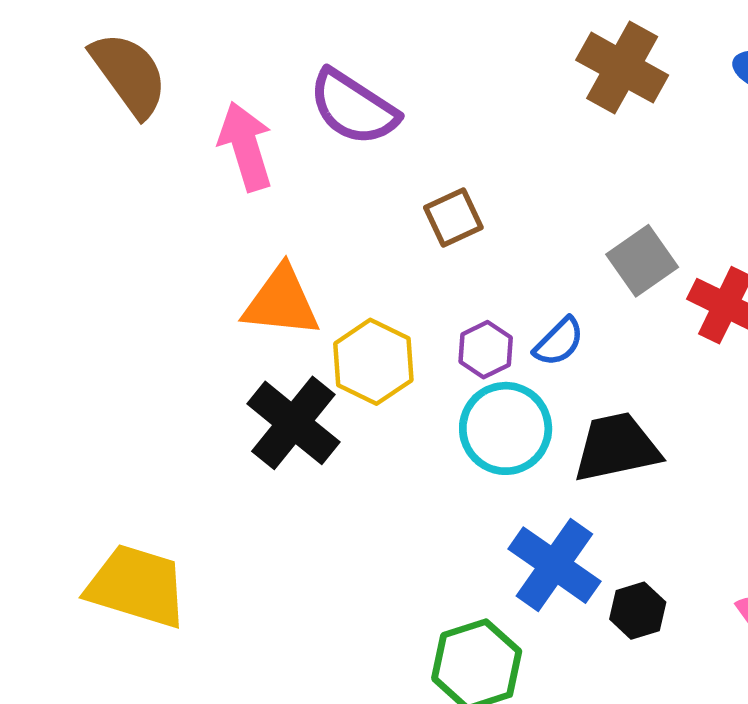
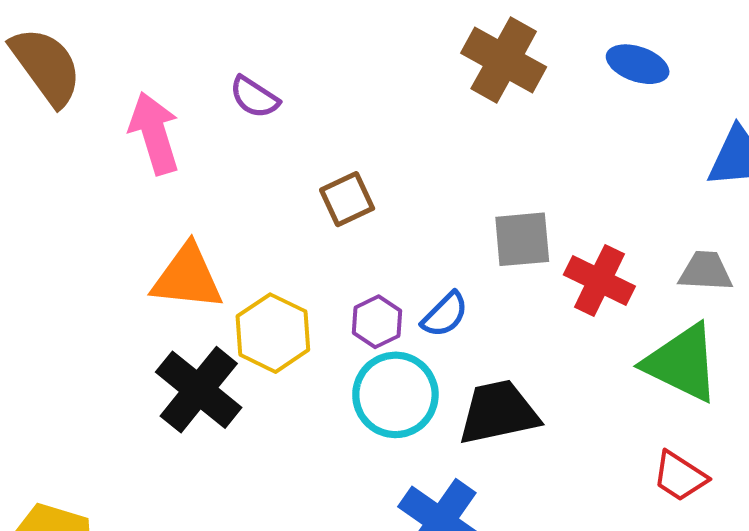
purple semicircle: (353, 108) -> (254, 97), size x0.6
gray square: (642, 261) -> (522, 239), turned 30

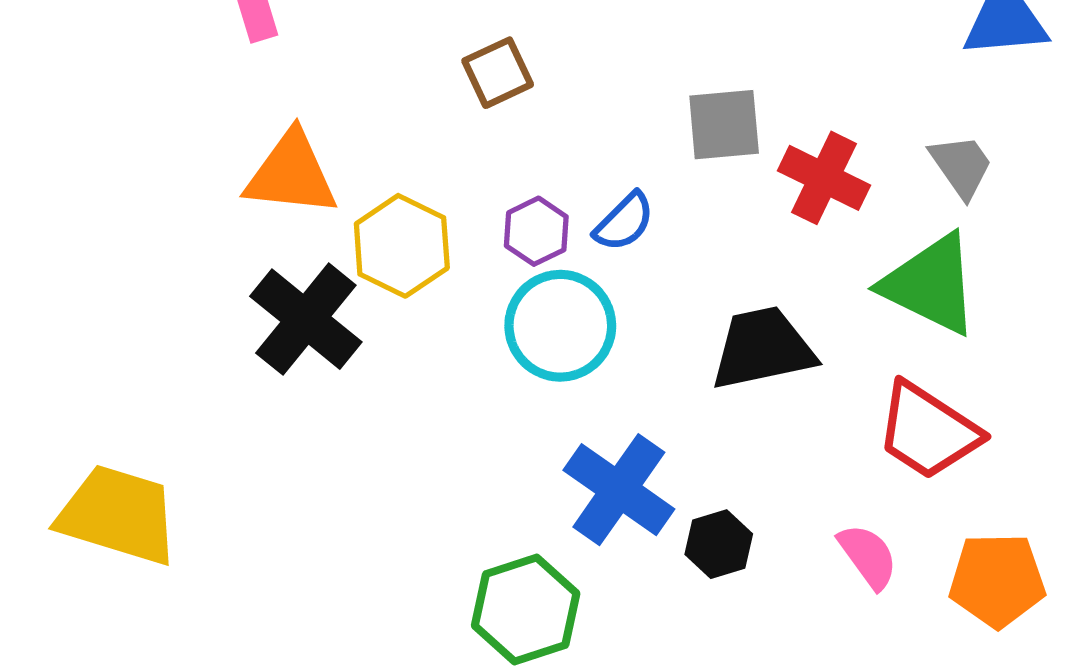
gray trapezoid: (706, 271) -> (961, 166), turned 52
black trapezoid: (498, 412) -> (763, 348), moved
red trapezoid: (680, 476) -> (928, 431), size x1.5

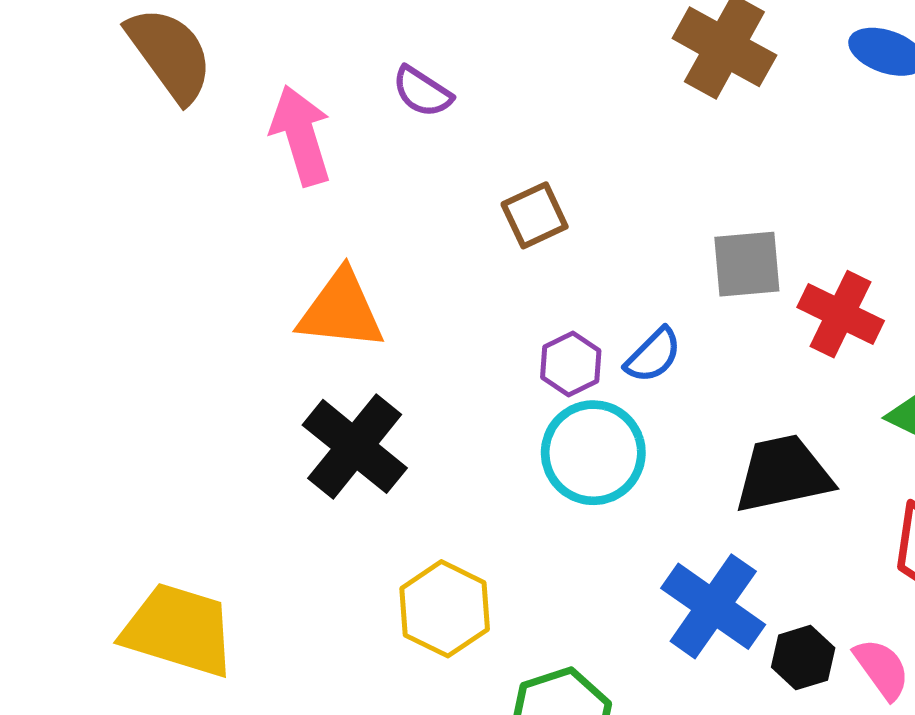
yellow hexagon: (402, 246) -> (445, 609), moved
blue cross: (619, 490) -> (713, 606), moved
black hexagon: (719, 544) -> (803, 658), moved

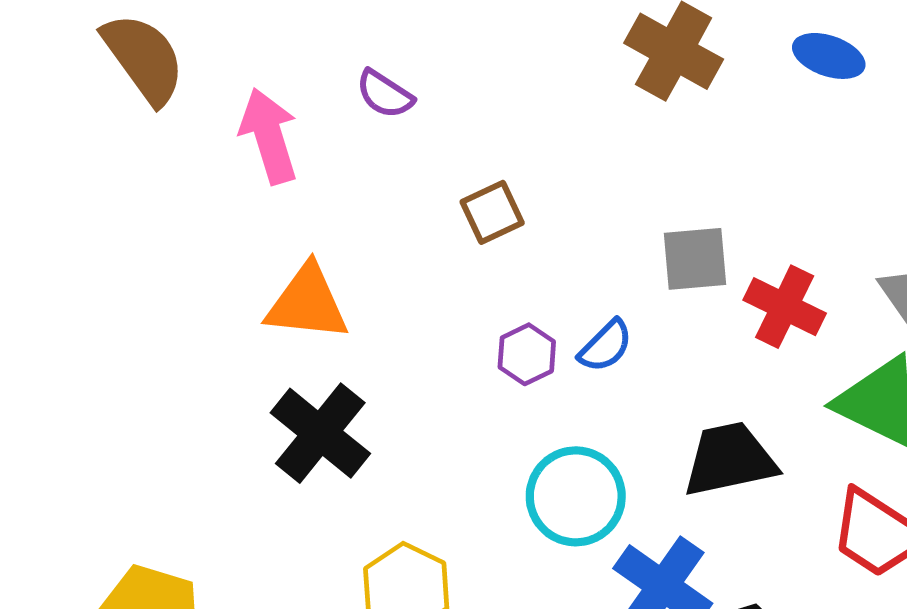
cyan circle: (593, 453) -> (576, 496), moved

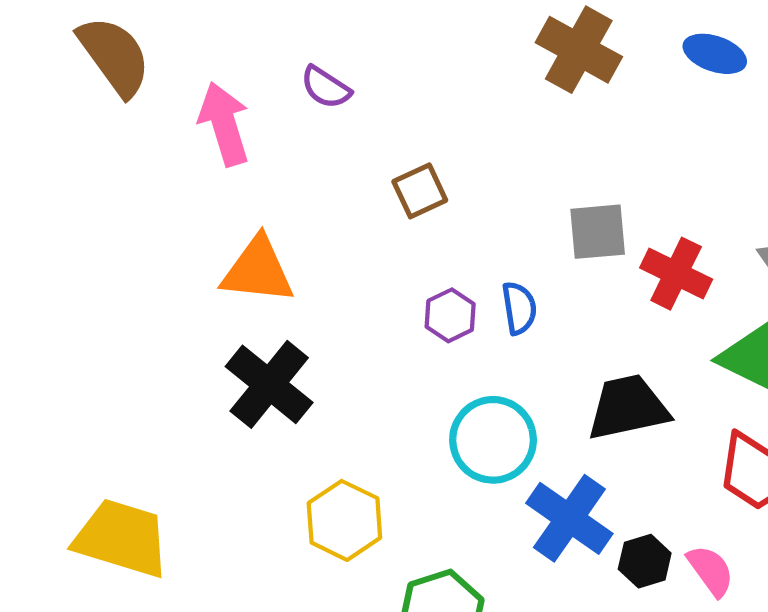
blue semicircle: (606, 346) -> (519, 308), turned -54

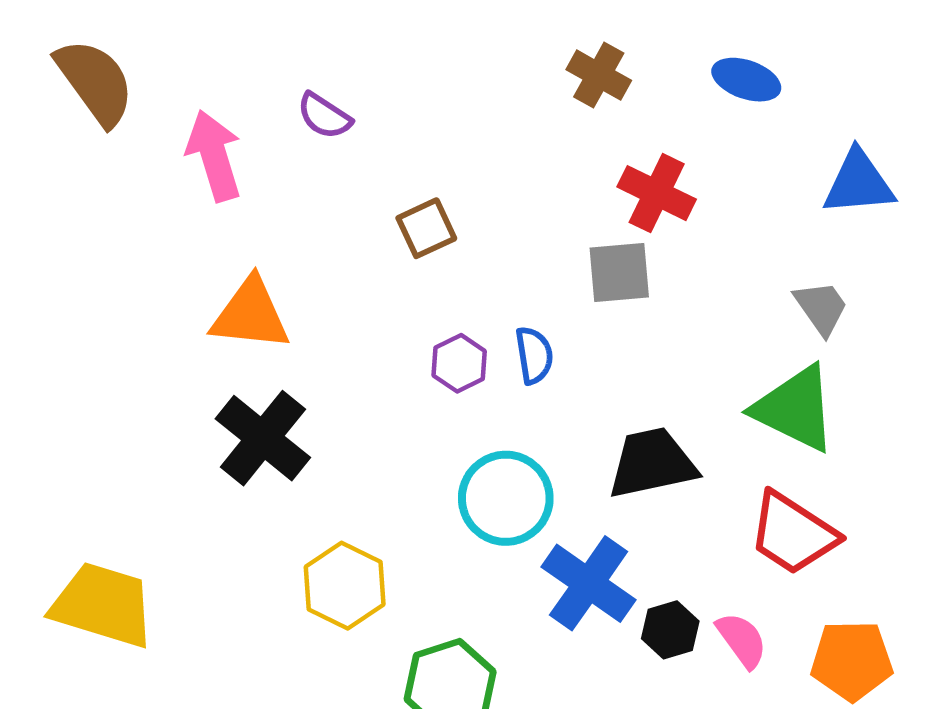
brown cross: (579, 50) -> (599, 75), size x0.7
red cross: (676, 274) -> (657, 193), moved

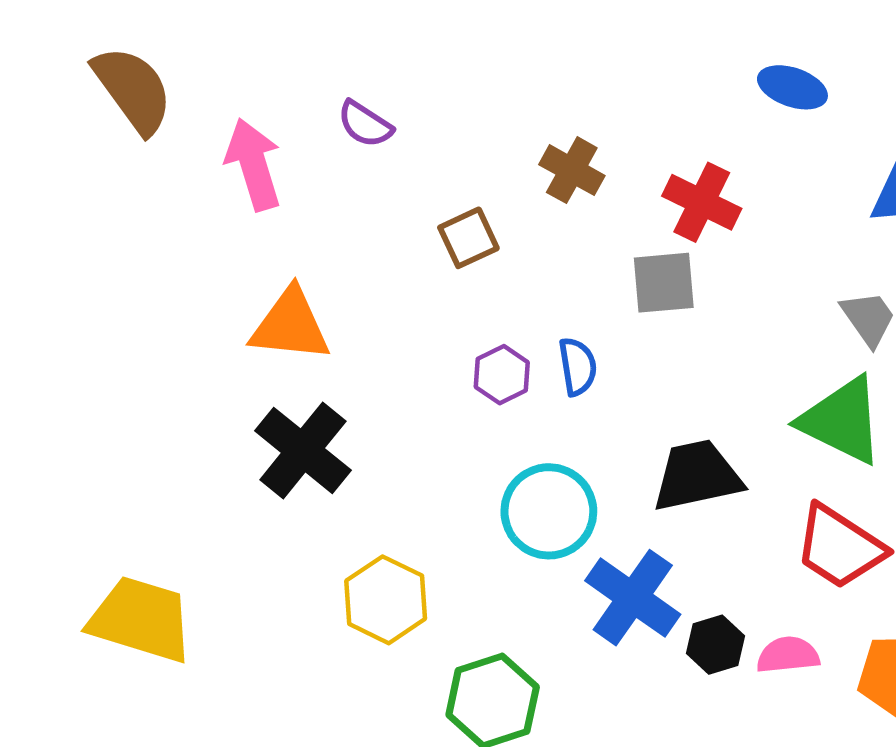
brown cross: (599, 75) -> (572, 170), moved
pink semicircle: (742, 640) -> (788, 655), turned -60

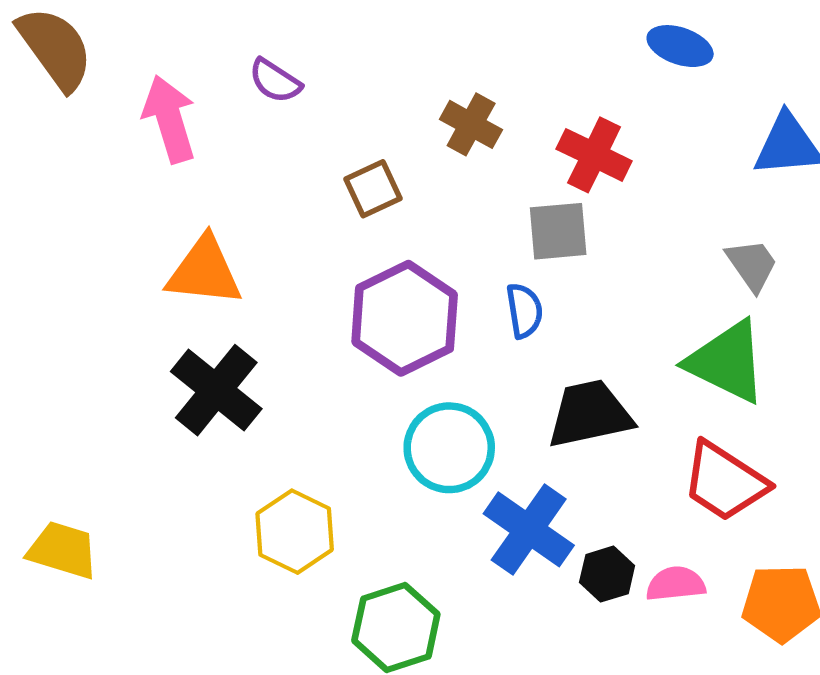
blue semicircle: (578, 367) -> (524, 311), moved
purple hexagon: (502, 375) -> (405, 318), size x2.0
yellow trapezoid: (141, 619) -> (63, 550), size x0.7

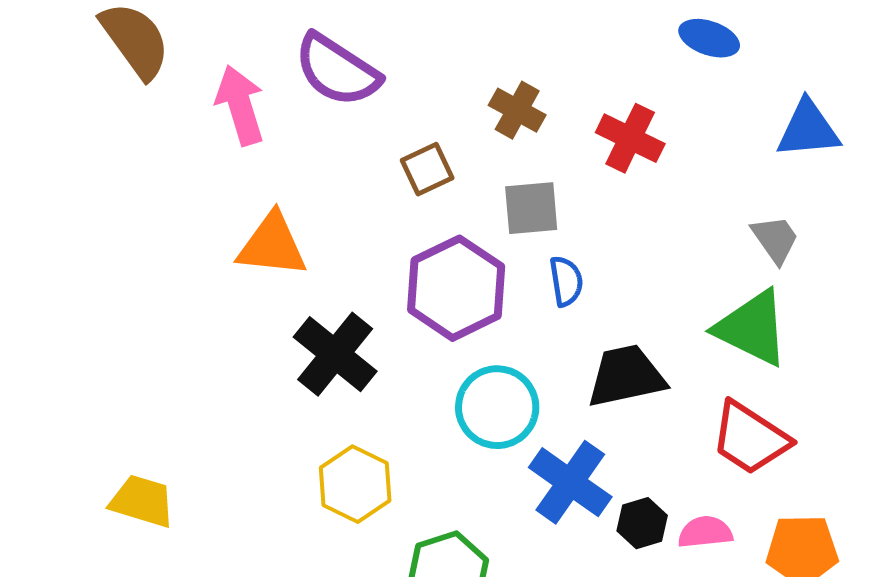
purple semicircle: (275, 81) -> (337, 70), size x1.8
gray square: (558, 231) -> (531, 208), moved
black cross: (216, 390) -> (335, 354), moved

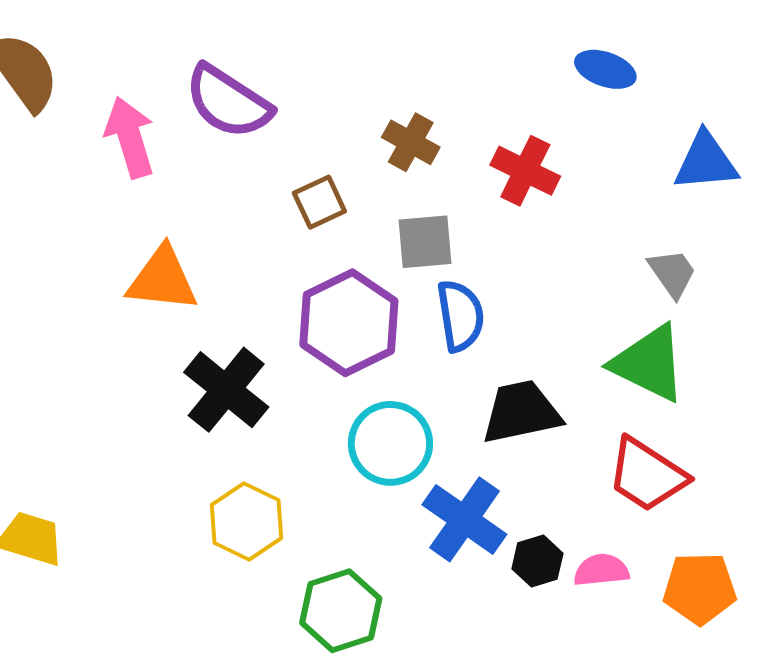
blue semicircle: (566, 281) -> (460, 316), size x1.4

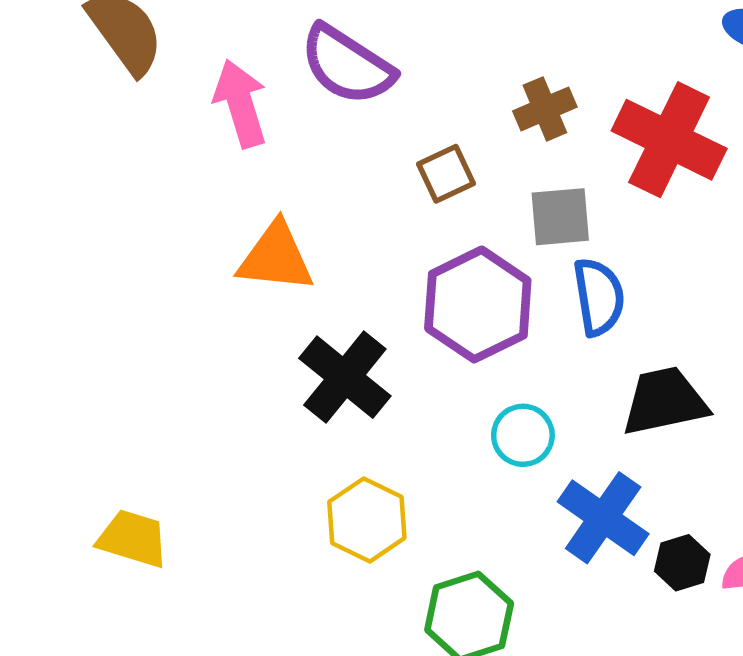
brown cross: (411, 142) -> (545, 109), turned 38
red cross: (525, 171) -> (669, 140), size x1.5
cyan circle: (390, 443) -> (523, 435), size x0.7

